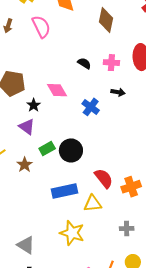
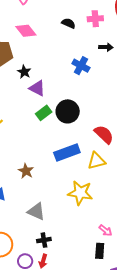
pink diamond: (57, 90) -> (26, 31), moved
purple triangle: (27, 127) -> (37, 88), moved
brown star: (25, 165) -> (26, 171), moved

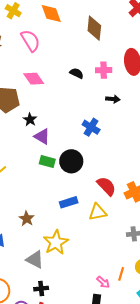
blue cross: (81, 66) -> (91, 127), moved
green rectangle: (44, 113) -> (47, 161), turned 49
blue rectangle: (67, 153) -> (69, 202), size x0.7
yellow star: (80, 193) -> (56, 242), moved, turned 30

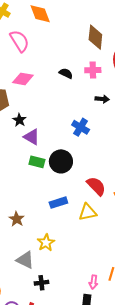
brown diamond: (94, 28) -> (95, 37), moved
pink diamond: (34, 79) -> (23, 79), turned -45
yellow star: (56, 242) -> (46, 243), size x0.7
pink arrow: (103, 282) -> (93, 282), turned 56
black cross: (41, 289) -> (41, 283), moved

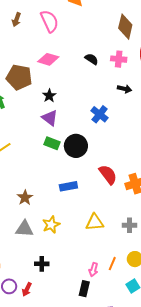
black star: (19, 120) -> (49, 96), moved
yellow triangle: (88, 212) -> (95, 222), moved
gray triangle: (25, 260) -> (25, 229), moved, turned -30

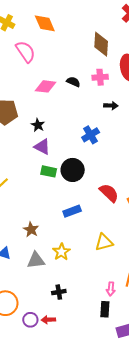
pink diamond: (48, 59) -> (46, 86), moved
blue cross: (100, 114) -> (91, 135), turned 30
red arrow: (27, 289) -> (48, 320), turned 72

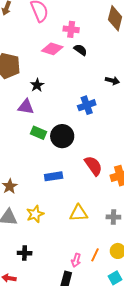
pink cross: (100, 77) -> (71, 29), moved
purple triangle: (42, 147) -> (26, 107), moved, turned -30

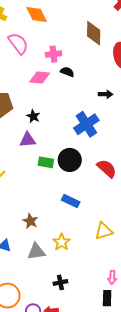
blue cross: (87, 105) -> (86, 124), size x1.4
red semicircle: (93, 166) -> (107, 168), moved
blue rectangle: (54, 176) -> (71, 201), turned 48

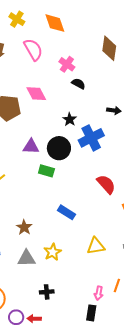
pink cross: (53, 54) -> (67, 64), turned 35
pink diamond: (40, 77) -> (36, 94), moved, turned 50
black star: (33, 116) -> (70, 119), moved
black circle: (70, 160) -> (59, 148), moved

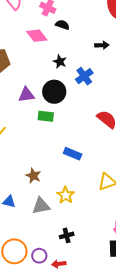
pink diamond: (36, 94) -> (37, 36), moved
blue cross: (91, 138) -> (84, 76), size x0.7
purple circle: (16, 317) -> (39, 256), moved

